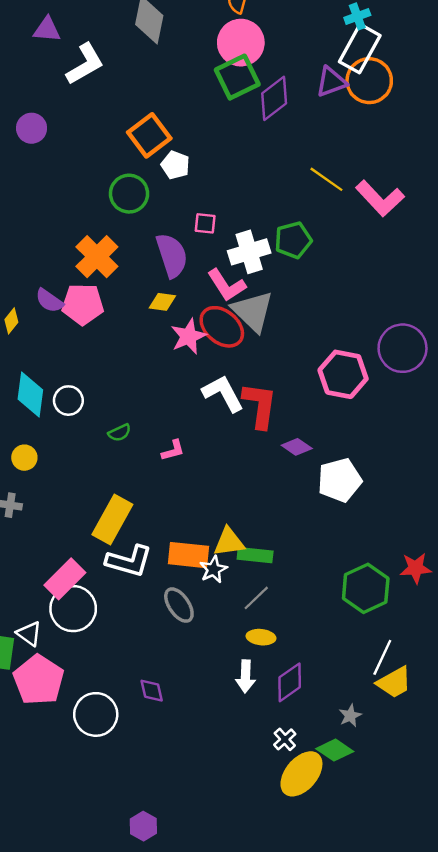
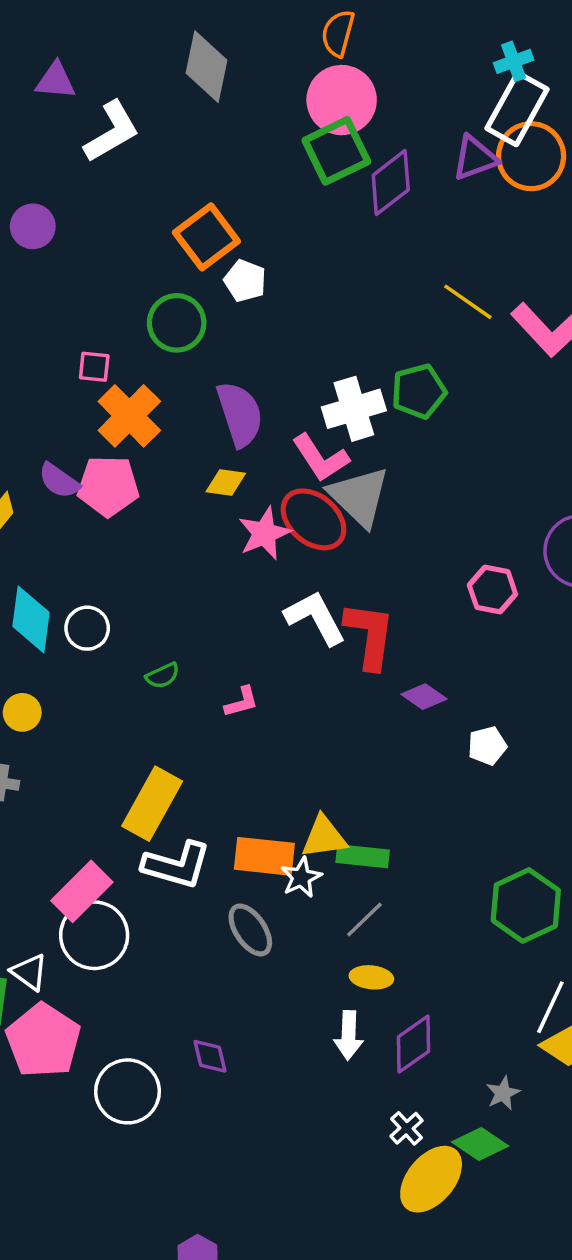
pink square: (205, 223) -> (94, 367), moved
pink hexagon: (343, 374) -> (492, 590), size x0.7
white pentagon: (340, 480) -> (487, 746), size x0.6

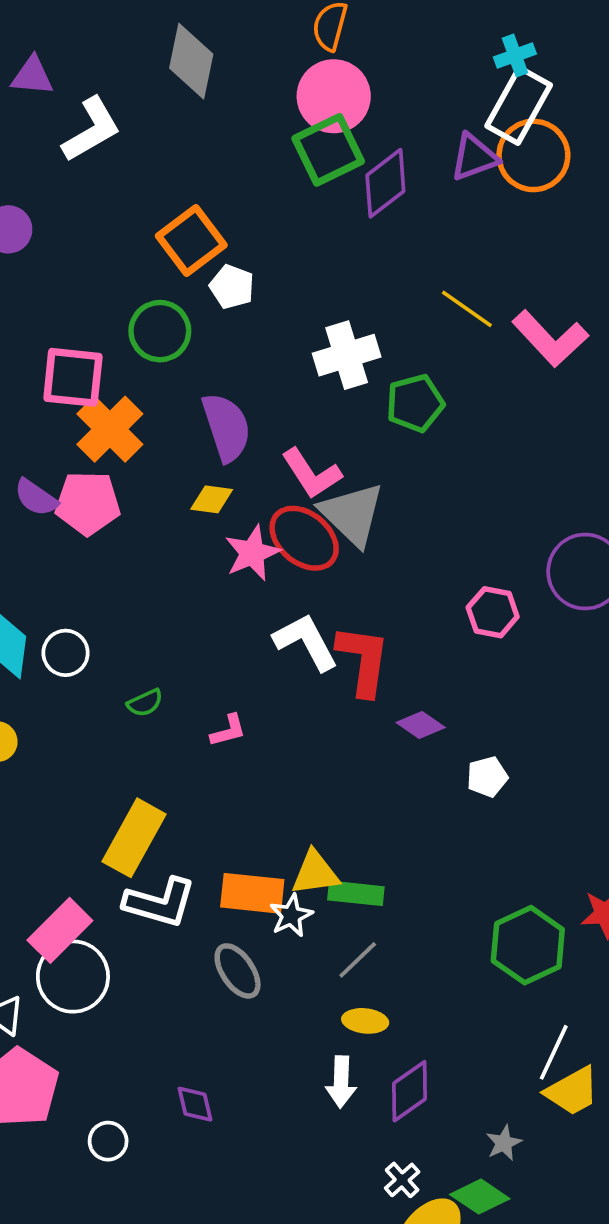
pink square: (94, 367) -> (73, 377), size x1.8
white cross: (354, 409) -> (347, 355), moved
white circle: (127, 1091) -> (108, 1141), size x0.6

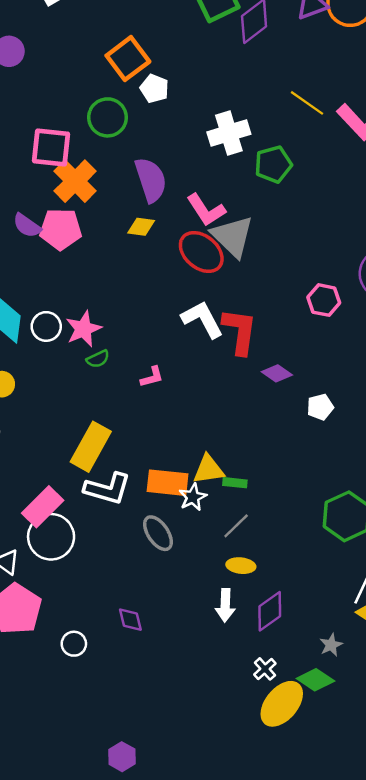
pink star: (252, 553) -> (83, 329), moved
green rectangle: (356, 893) -> (235, 483), size x0.7

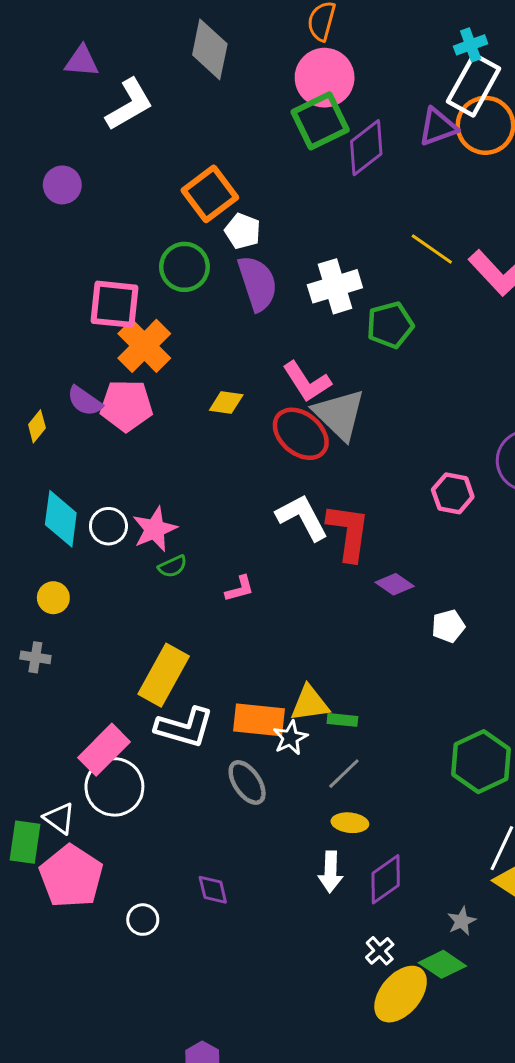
purple semicircle: (151, 180) -> (258, 283), moved

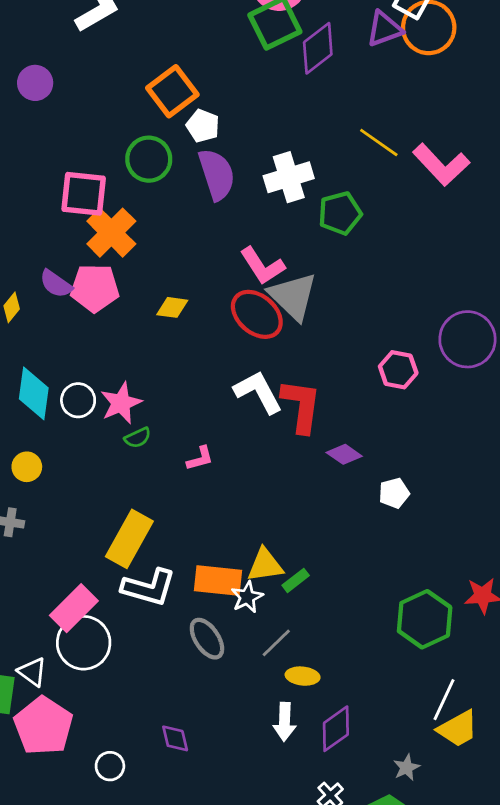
yellow diamond: (226, 403) -> (172, 307), moved
green rectangle: (342, 720) -> (296, 580), turned -44
gray line: (344, 774) -> (276, 643), moved

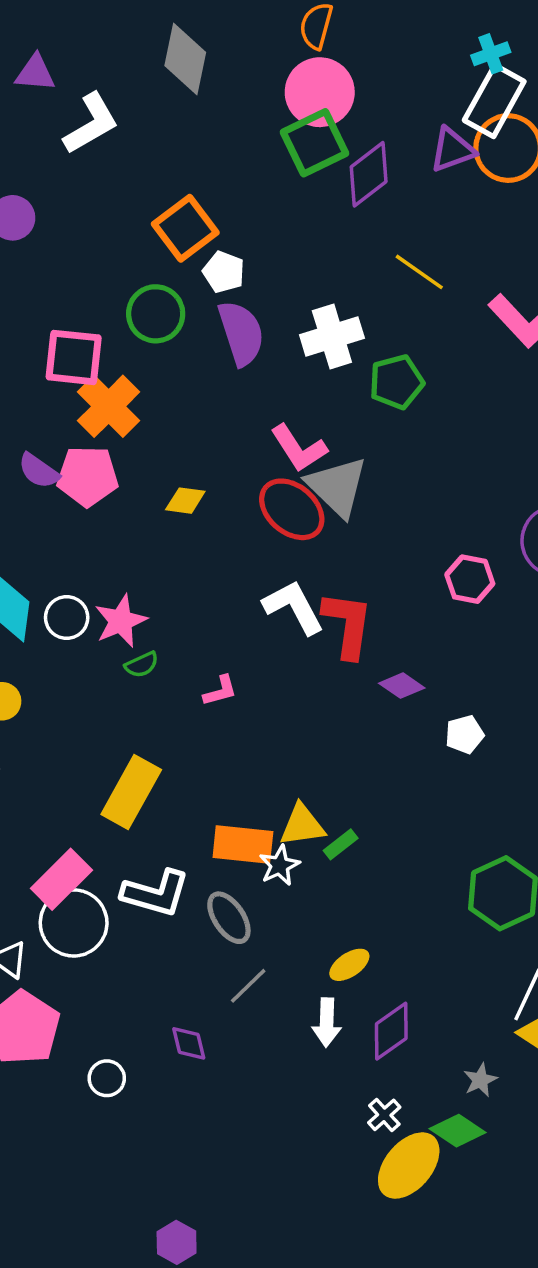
yellow line: (379, 143) -> (419, 272), moved
white L-shape: (149, 587) -> (156, 893), moved
gray line: (276, 643) -> (248, 986), moved
yellow ellipse: (303, 676) -> (349, 965), turned -40

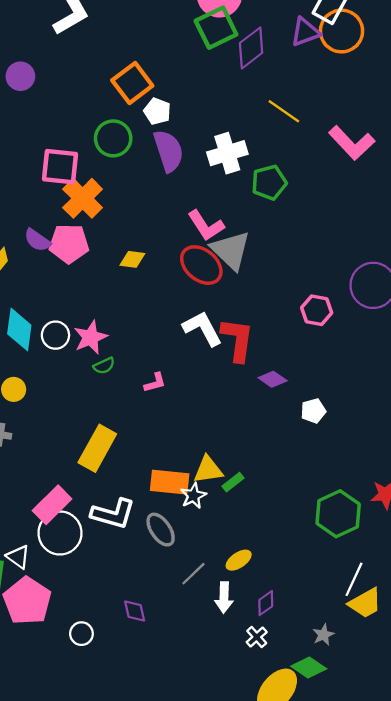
gray line: (248, 986) -> (193, 574), moved
purple diamond: (391, 1031) -> (266, 603), size x0.7
white cross: (384, 1115) -> (257, 637), moved

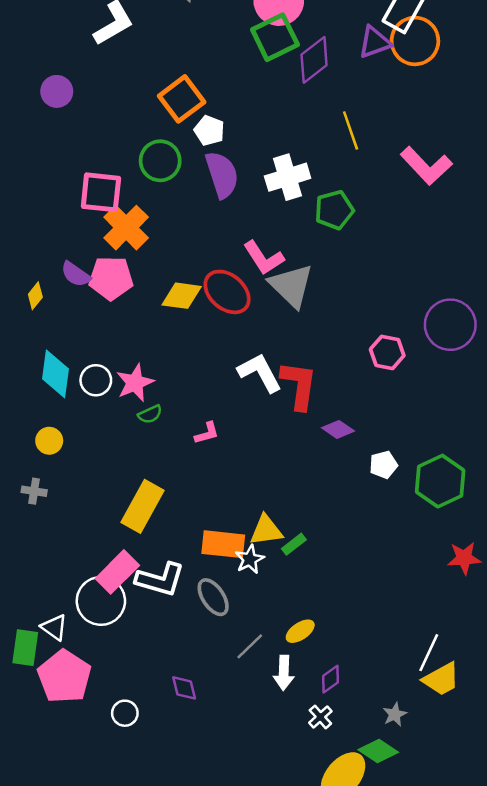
yellow line: (284, 111) -> (351, 130), turned 36
yellow diamond: (132, 259) -> (182, 296), size x1.4
red ellipse: (201, 265) -> (227, 292), moved
pink rectangle: (52, 505) -> (117, 572), moved
green hexagon: (338, 514) -> (440, 481), moved

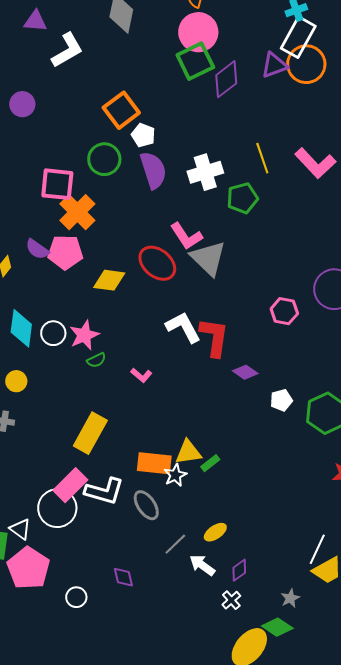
yellow line: (351, 130) -> (262, 158), moved
yellow diamond: (182, 296) -> (109, 280), moved
pink L-shape: (207, 433) -> (141, 375), turned 55
white arrow: (284, 673) -> (202, 565), turned 124

